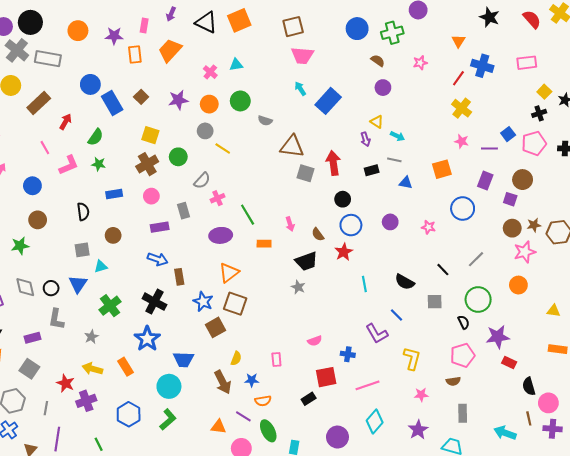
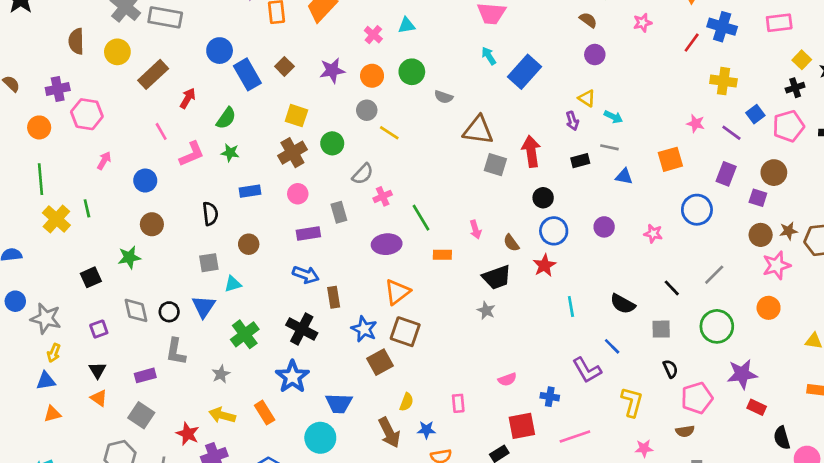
yellow cross: (462, 108) -> (723, 81), moved, turned -30
purple line: (489, 149) -> (731, 133), turned 35
black semicircle: (464, 322) -> (670, 369), moved

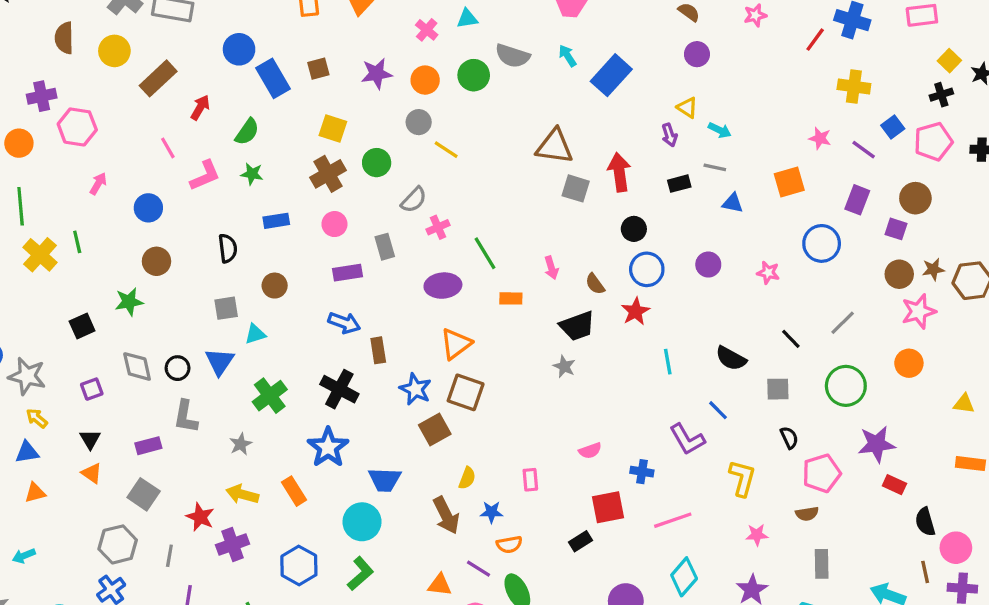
brown square: (284, 66) -> (318, 69), turned 30
gray semicircle: (444, 97) -> (512, 56), moved, size x1.5
yellow arrow: (54, 353) -> (37, 418), turned 108

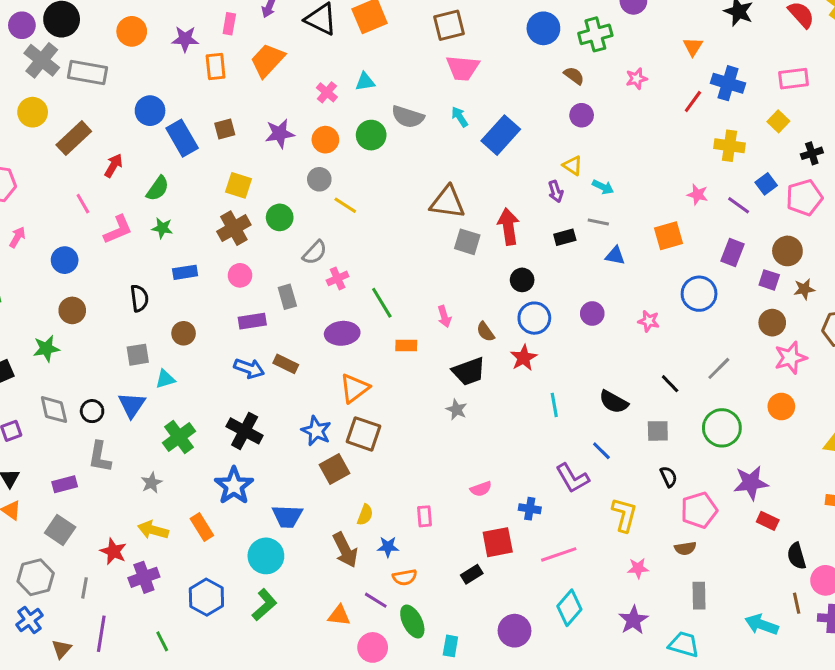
yellow square: (949, 61) -> (778, 121), moved
brown star: (933, 269) -> (804, 289), moved
brown rectangle: (378, 350) -> (286, 364), moved, turned -55

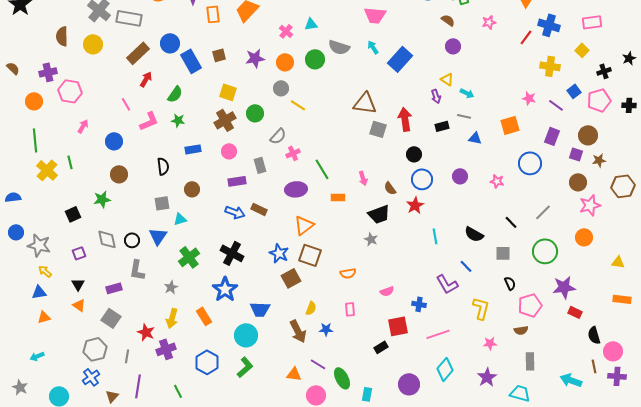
brown rectangle: (74, 138) -> (138, 53), moved
yellow arrow: (153, 530) -> (172, 318), turned -90
orange semicircle: (405, 577) -> (348, 273), moved

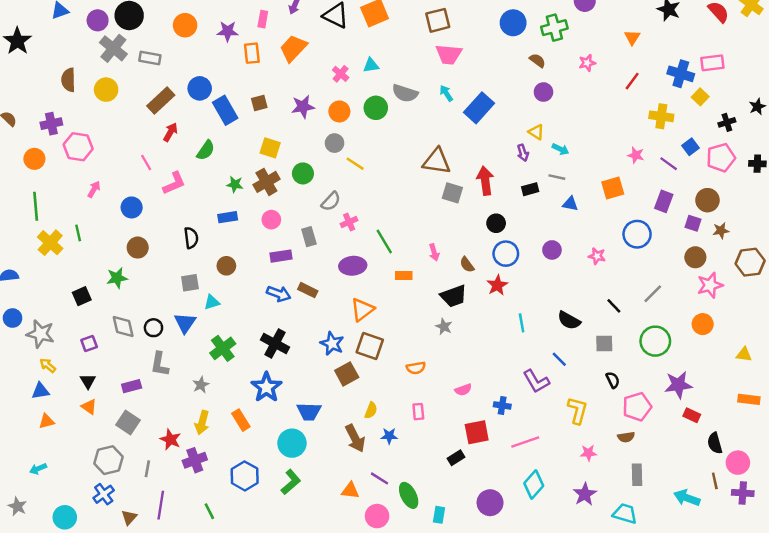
gray rectangle: (129, 18) -> (150, 58), size x0.7
blue cross: (549, 25) -> (681, 74), moved
green star: (178, 120) -> (235, 184), moved

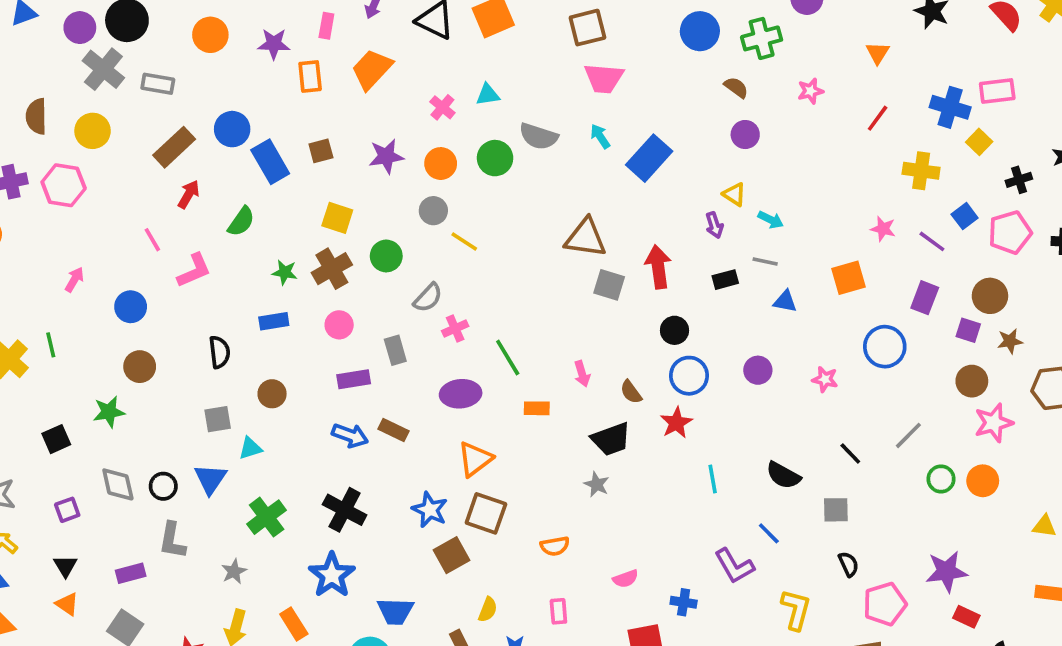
pink hexagon: (78, 147) -> (64, 185), moved
green circle: (655, 341) -> (941, 479), moved, size x0.6

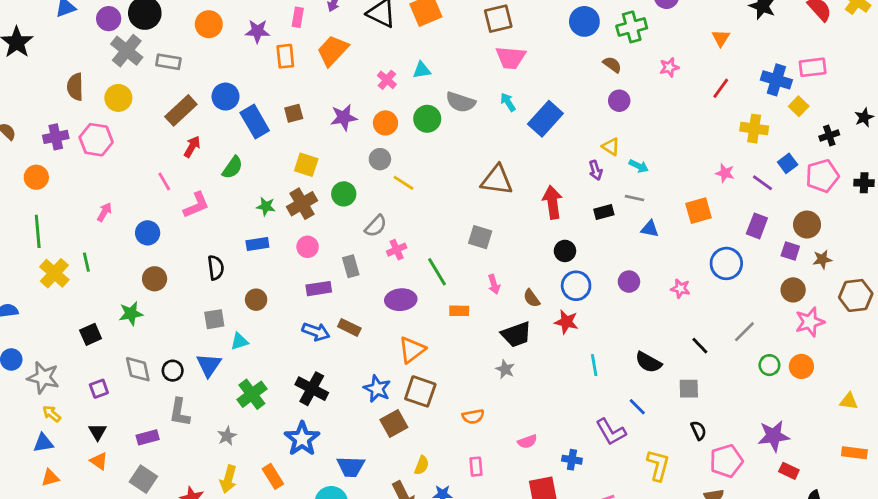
gray square: (609, 285) -> (480, 237), moved
red star: (676, 423) -> (566, 322), turned -30

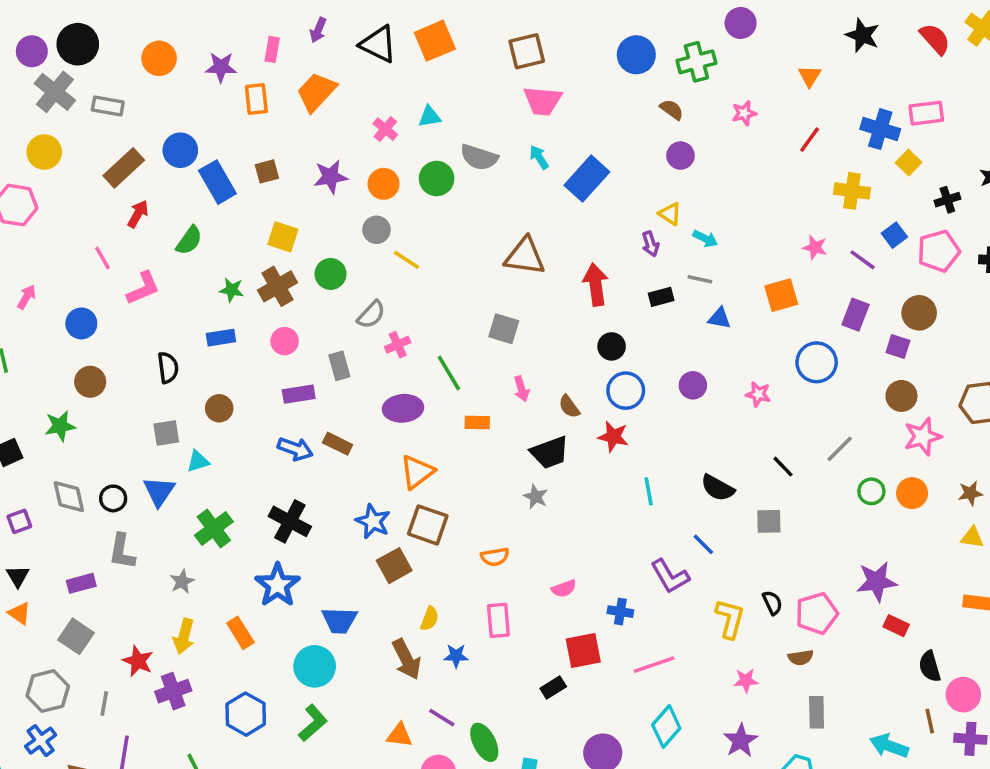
brown star: (822, 259) -> (970, 493), moved
black semicircle: (699, 430) -> (772, 603), moved
pink rectangle: (476, 467) -> (498, 620), size x1.4

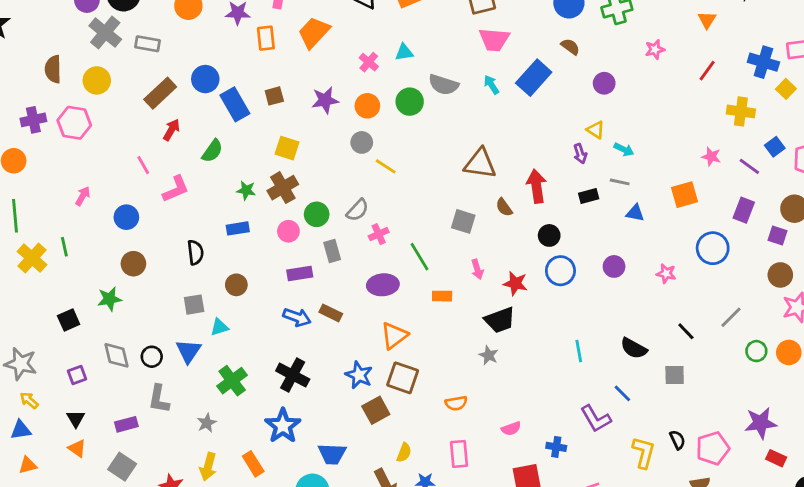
brown semicircle: (672, 110) -> (570, 47), moved
blue rectangle: (587, 179) -> (534, 78), moved
green circle: (331, 274) -> (317, 214), moved
brown semicircle: (569, 407) -> (504, 207), moved
red star: (613, 437) -> (515, 283), moved

